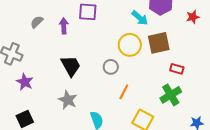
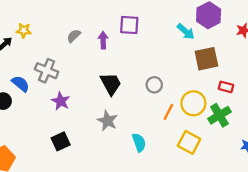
yellow circle: (130, 45) -> (193, 103), moved

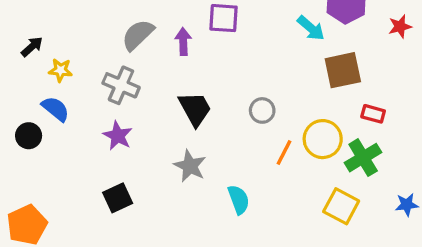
yellow star: (24, 30) -> (61, 70), moved
gray semicircle: (74, 36) -> (138, 35), size x1.5
gray cross: (47, 71) -> (121, 85), moved
yellow square: (189, 142) -> (341, 206), moved

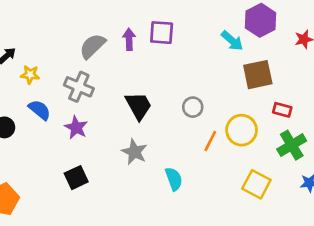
purple arrow: (183, 42) -> (129, 39), moved
blue semicircle: (55, 109) -> (40, 110), moved
green cross: (363, 158) -> (292, 145), moved

